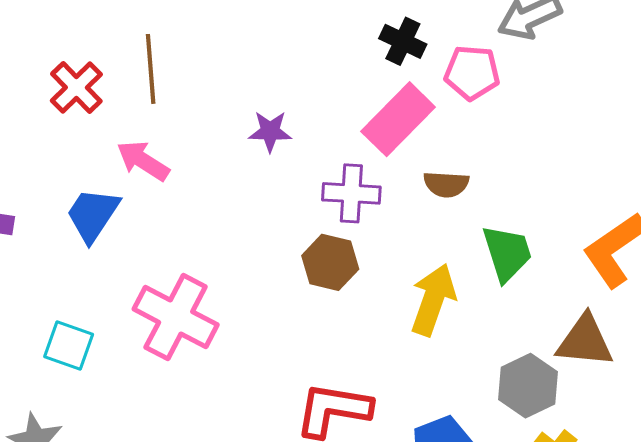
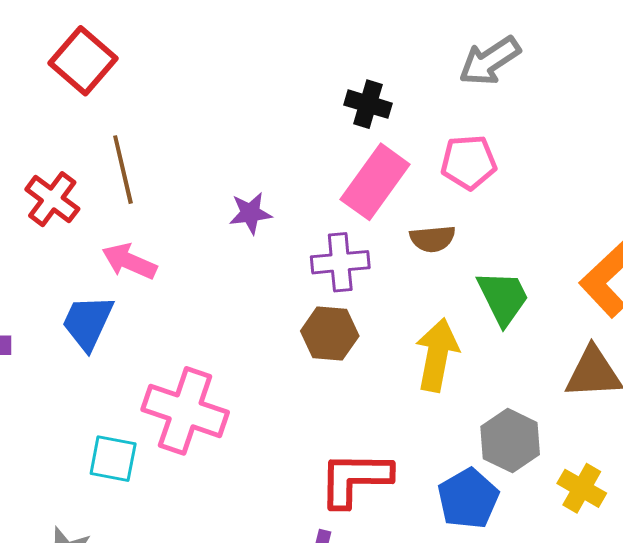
pink pentagon: (472, 73) -> (469, 162), moved
cyan square: (69, 345) -> (113, 459), moved
gray hexagon: (528, 386) -> (510, 441), moved

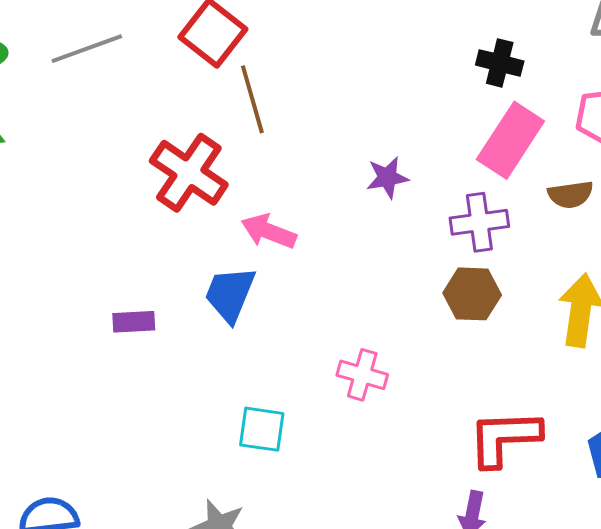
brown line: (123, 170) -> (252, 99), moved
red cross: (52, 199) -> (189, 173), size x1.4
pink cross: (185, 411) -> (362, 375), moved, size x0.6

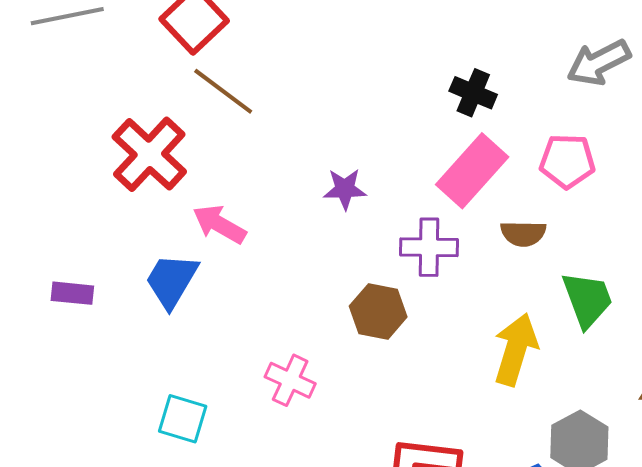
brown line: (252, 99) -> (223, 91), turned -46
brown hexagon: (472, 294) -> (378, 311), moved

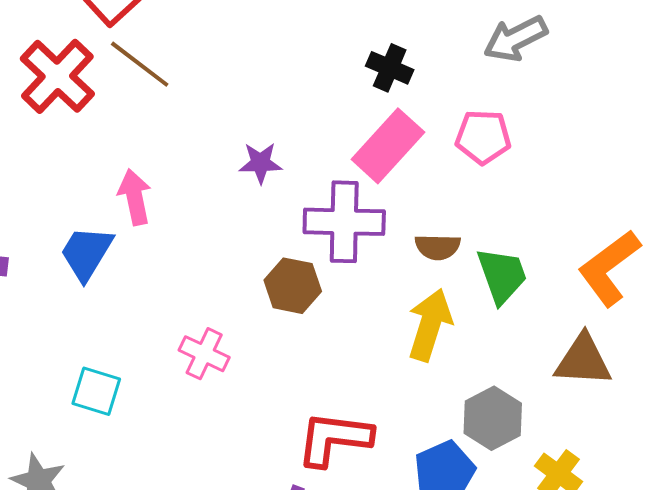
red cross: (149, 154) -> (57, 76), moved
pink arrow: (219, 224) -> (135, 197), turned 48
brown semicircle: (523, 233) -> (438, 247), moved
purple cross: (429, 247) -> (344, 222), size x1.4

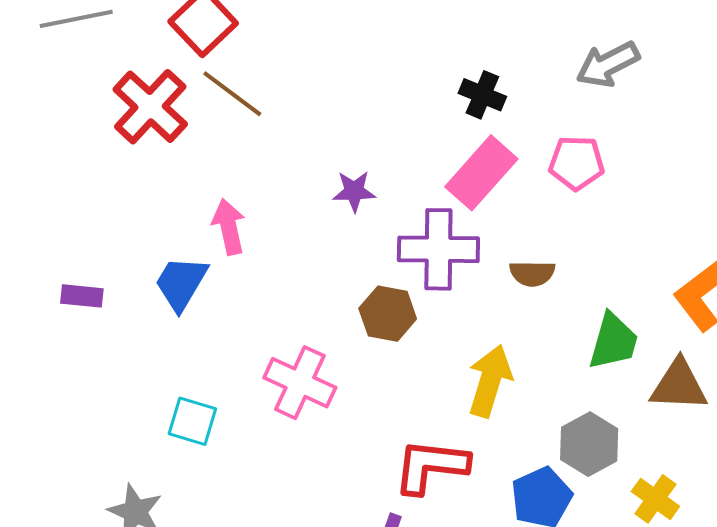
green trapezoid: (502, 275) -> (613, 341), moved, turned 36
yellow arrow: (430, 325) -> (490, 381), moved
pink cross: (204, 354) -> (300, 383), size x1.4

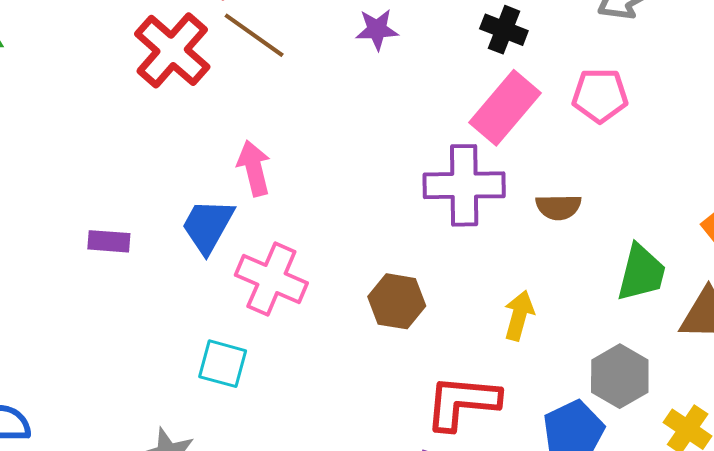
purple star: (354, 191) -> (377, 30), moved
brown hexagon: (388, 314) -> (397, 301), moved
yellow arrow: (490, 381) -> (519, 316), size x0.7
pink cross: (300, 383) -> (271, 279), moved

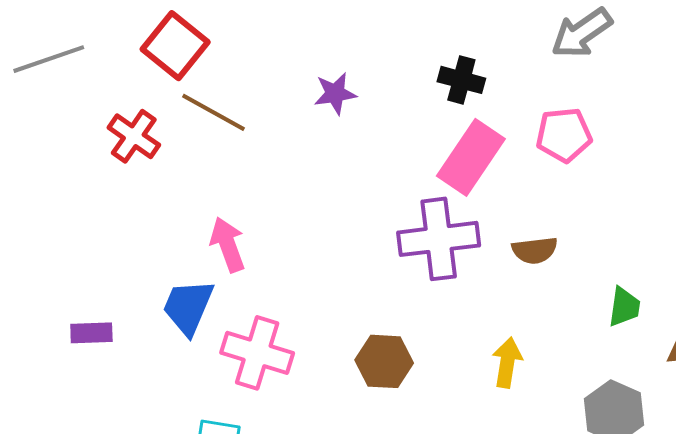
red cross: (172, 50) -> (134, 136), size x0.7
green trapezoid: (641, 273) -> (624, 307), size x0.7

